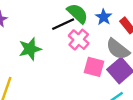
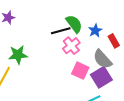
green star: (30, 49) -> (18, 55), moved

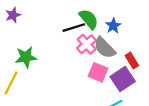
red rectangle: (114, 41) -> (132, 61), moved
gray semicircle: (102, 59) -> (105, 48), moved

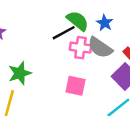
pink cross: (87, 44) -> (80, 48), turned -30
pink square: (98, 72) -> (75, 86), moved

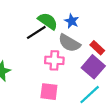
pink cross: (80, 48) -> (54, 60), moved
pink square: (75, 86) -> (49, 92), moved

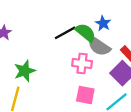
green semicircle: (48, 21) -> (86, 33), moved
pink square: (49, 92) -> (85, 95), moved

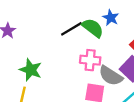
gray semicircle: (99, 46) -> (111, 76), moved
green star: (25, 71) -> (31, 70), turned -30

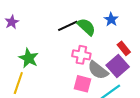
blue star: (111, 18) -> (111, 19), moved

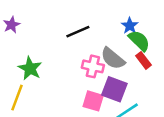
green semicircle: (86, 27) -> (139, 41), moved
purple square: (118, 66) -> (114, 89), moved, turned -30
gray semicircle: (98, 70) -> (113, 58), moved

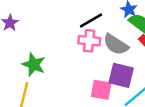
black line: (78, 32) -> (91, 20), moved
pink cross: (93, 66) -> (89, 41), moved

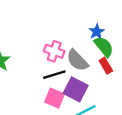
black line: (91, 20) -> (54, 75), moved

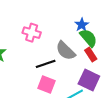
pink cross: (54, 51) -> (32, 33), moved
purple square: (76, 89) -> (89, 80), moved

